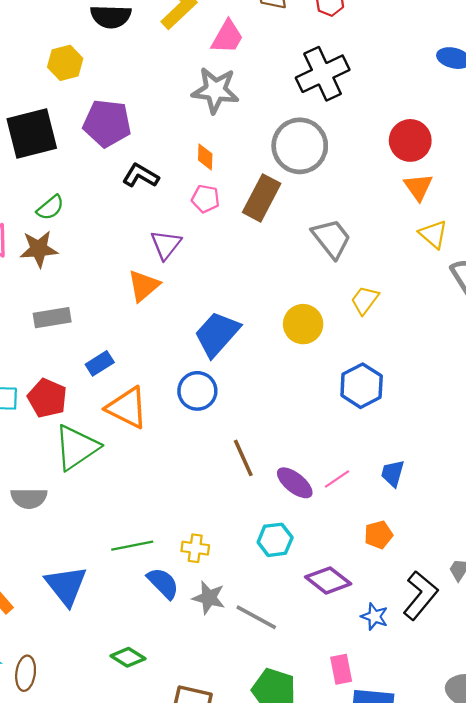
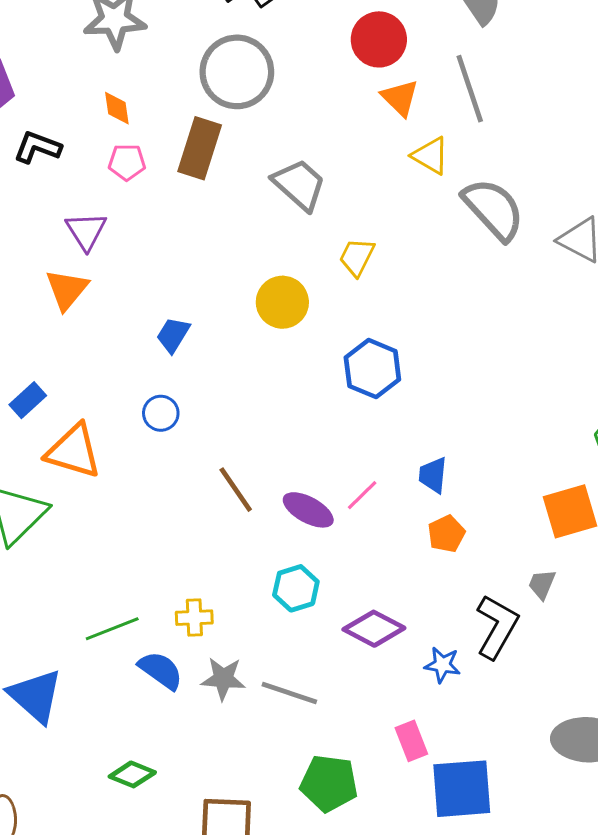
blue trapezoid: (217, 334) -> (173, 335), size x0.6
blue circle: (197, 391) -> (161, 413), size x0.7
orange pentagon: (378, 535) -> (446, 534), moved

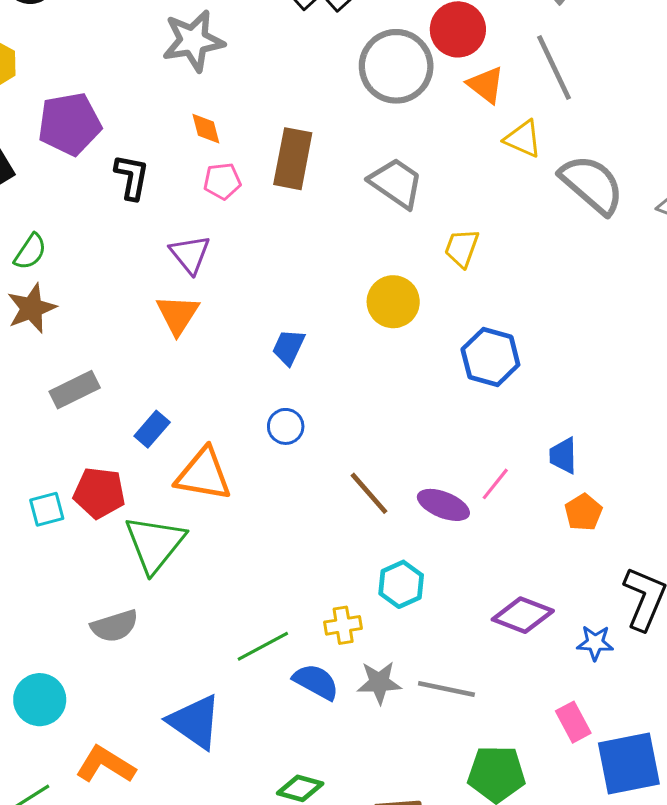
gray circle: (237, 72) -> (396, 66), moved
black L-shape: (37, 147) -> (132, 177), turned 87
cyan hexagon: (296, 588) -> (401, 584), moved

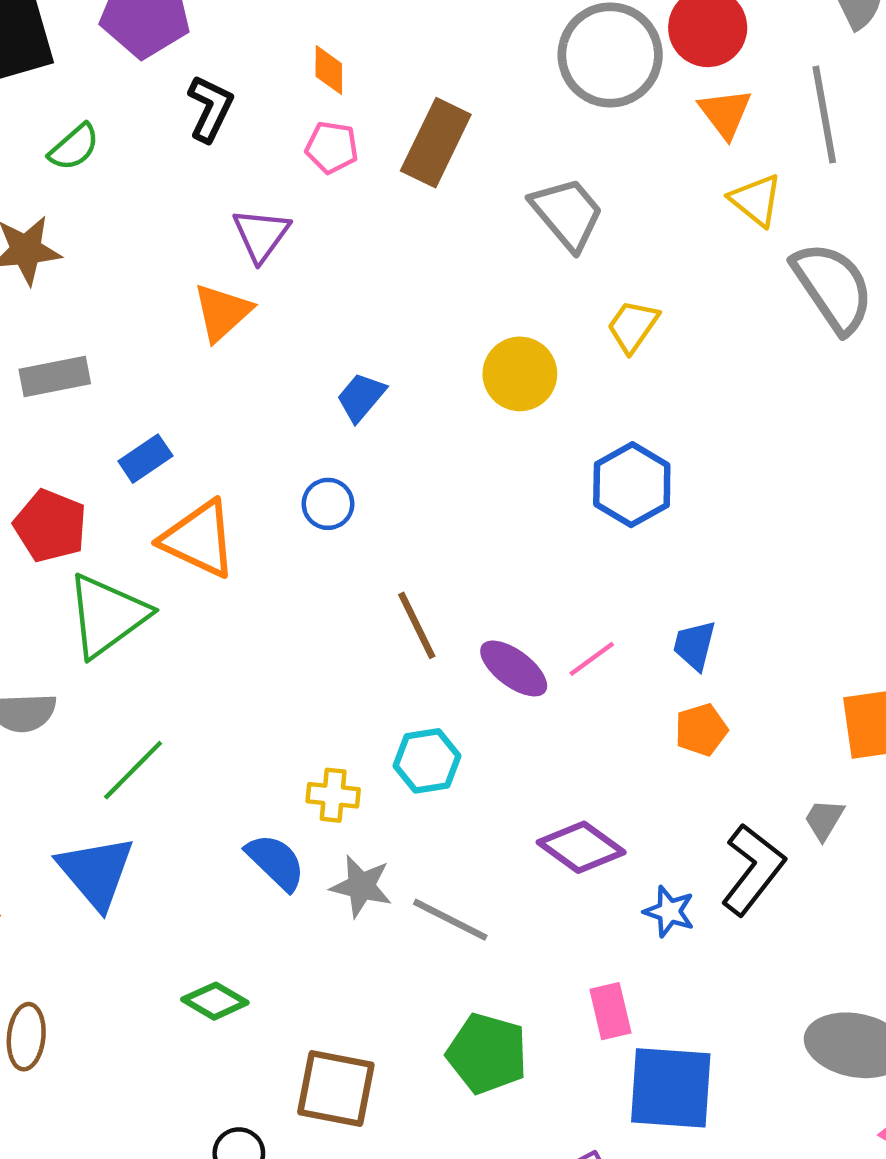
green semicircle: (30, 252) -> (74, 147), moved
green line: (263, 646) -> (133, 770), moved, turned -32

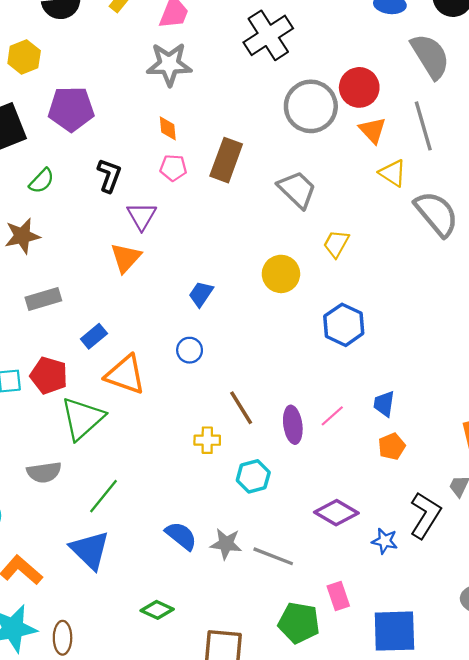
black L-shape: (210, 108) -> (109, 175), moved
purple ellipse: (514, 668) -> (293, 425), turned 51
yellow cross: (333, 795) -> (207, 440), moved
pink rectangle: (610, 1011) -> (338, 596), moved

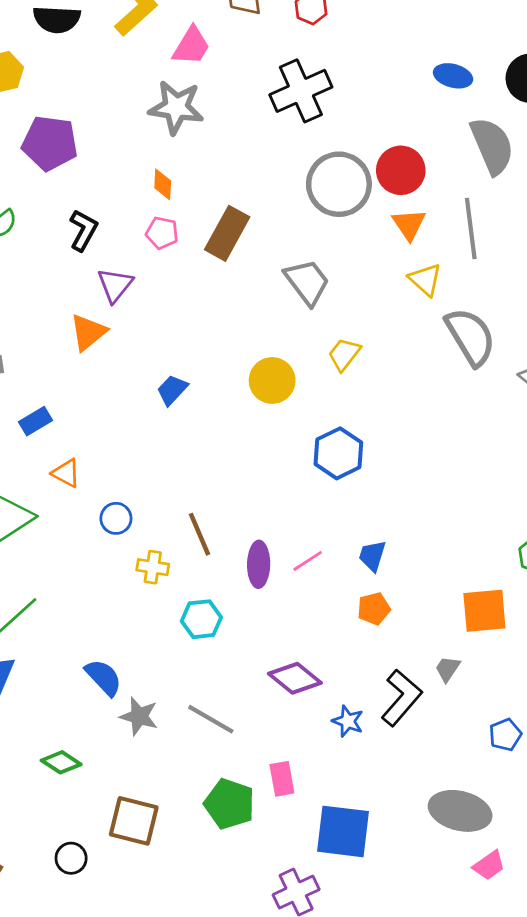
blue circle: (190, 350) -> (116, 518), moved
orange triangle: (125, 375) -> (66, 473), size x0.6
gray star: (226, 544) -> (139, 716), moved

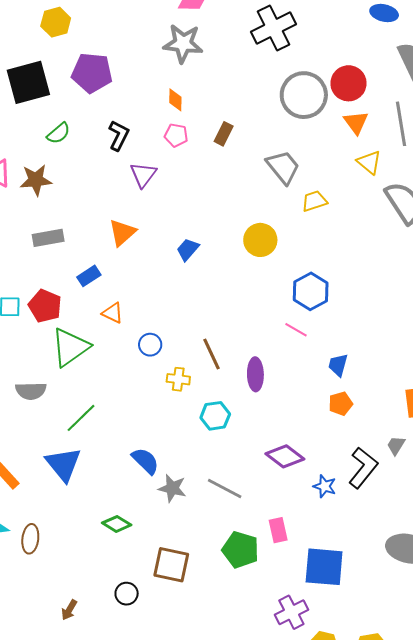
brown rectangle: (227, 233) -> (224, 134), size x0.6
orange triangle: (88, 332) -> (122, 233), moved
yellow trapezoid: (344, 354) -> (314, 201), moved, turned 36
pink line: (308, 561) -> (296, 330), moved, turned 65

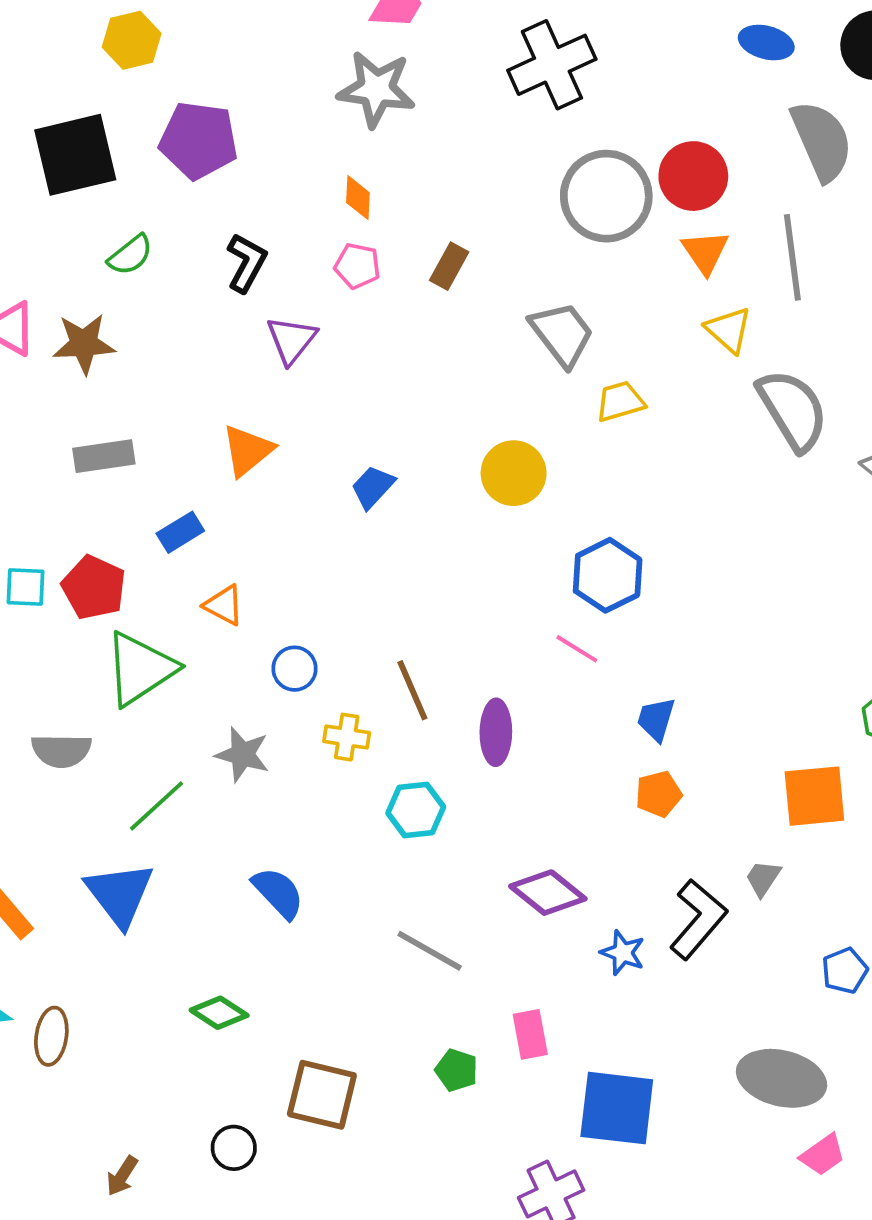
gray star: (172, 488) -> (242, 755), moved
green pentagon: (241, 550) -> (456, 1070), size x0.6

